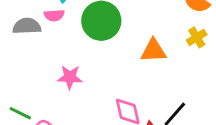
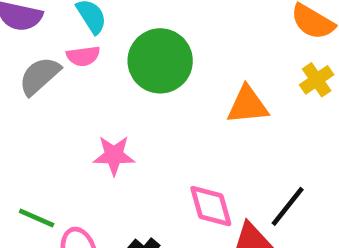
gray semicircle: (27, 26) -> (40, 76), turned -36

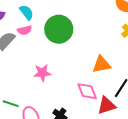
orange triangle: (248, 105) -> (102, 64), moved

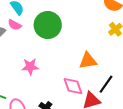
pink semicircle: (25, 30) -> (15, 25), turned 40

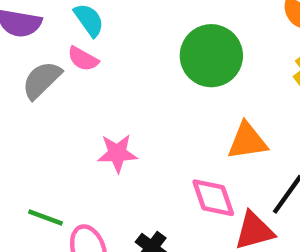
green circle: (48, 25) -> (211, 56), moved

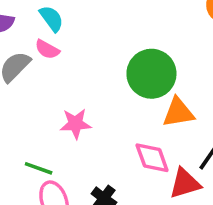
green circle: (211, 56) -> (151, 74), moved
green line: (45, 217) -> (39, 168), moved

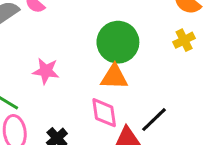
orange triangle: (178, 112) -> (114, 77), moved

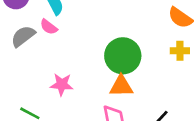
yellow cross: (184, 40) -> (180, 51), turned 30

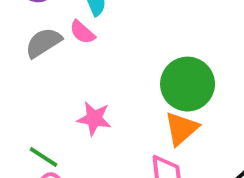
orange triangle: (121, 86) -> (181, 129), turned -45

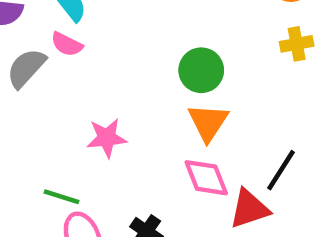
green circle: (188, 84) -> (201, 70), size x0.7

